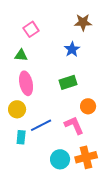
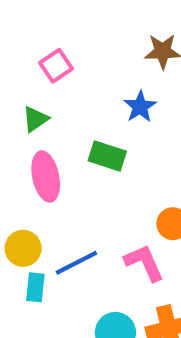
green triangle: (21, 55) -> (35, 119), turned -40
green rectangle: (68, 82) -> (107, 156), moved, turned 36
yellow circle: (17, 109) -> (23, 248), moved

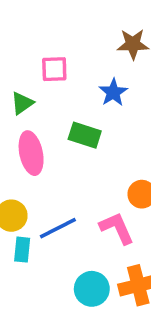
pink square: (56, 66) -> (54, 69), moved, turned 32

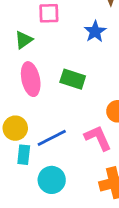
green rectangle: (85, 135) -> (73, 79), moved
cyan circle: (92, 289) -> (52, 180), moved

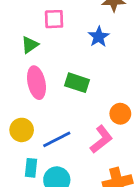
pink L-shape: (98, 138) -> (101, 139), turned 76
cyan rectangle: (24, 155) -> (31, 168), moved

